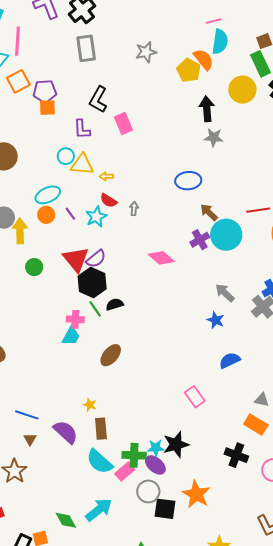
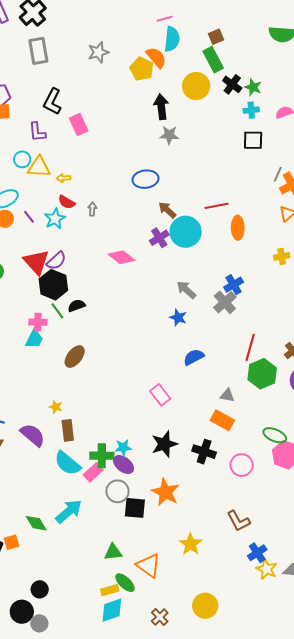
black star: (176, 444) -> (164, 444), moved

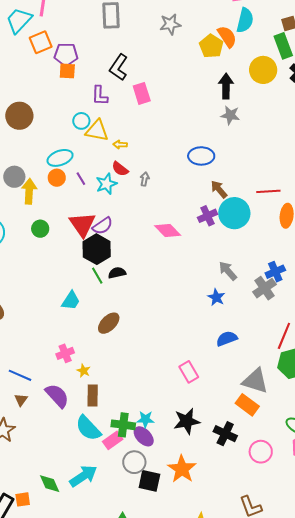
pink cross: (38, 322) -> (65, 353), moved, turned -30
gray triangle: (227, 395) -> (255, 381), size x1.8

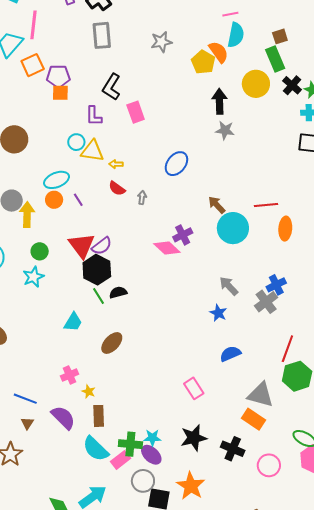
blue ellipse: (201, 156) -> (176, 164), moved, turned -50
cyan star: (106, 184) -> (33, 277), moved
purple cross: (208, 216) -> (183, 235), moved

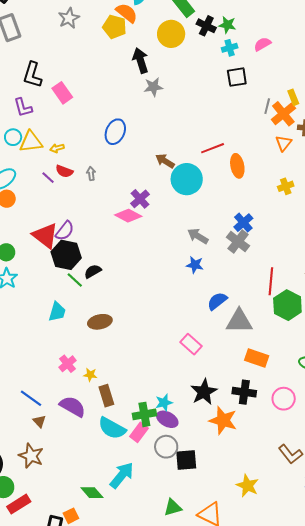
purple line: (78, 200) -> (48, 178), moved
brown ellipse: (112, 343) -> (100, 322), turned 50
gray triangle: (261, 395) -> (239, 321), moved
blue line: (25, 399) -> (31, 398), turned 30
orange star: (191, 486) -> (223, 420), moved

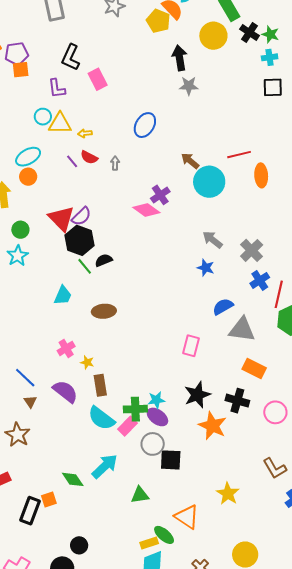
blue cross: (243, 223) -> (260, 280), moved
pink rectangle: (191, 344) -> (191, 346), turned 55
green triangle: (173, 507) -> (140, 495), moved

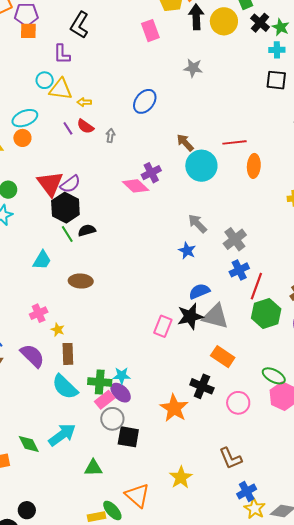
black arrow: (180, 58) -> (196, 17), moved
pink rectangle: (98, 79) -> (150, 31), moved
black star: (197, 395) -> (190, 316), moved
pink rectangle: (127, 426) -> (105, 400), moved

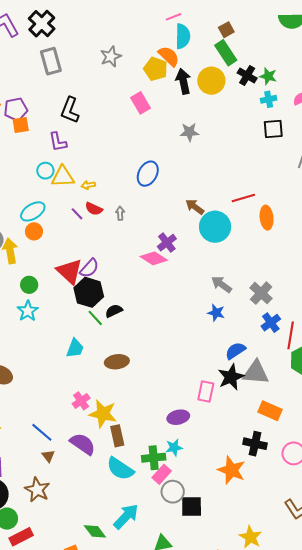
yellow star: (58, 330) -> (103, 414), size x2.0
purple ellipse: (121, 393) -> (178, 417), moved, turned -45

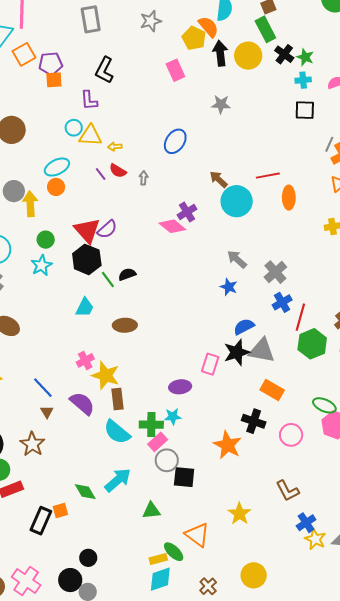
black hexagon: (89, 292) -> (87, 259), moved

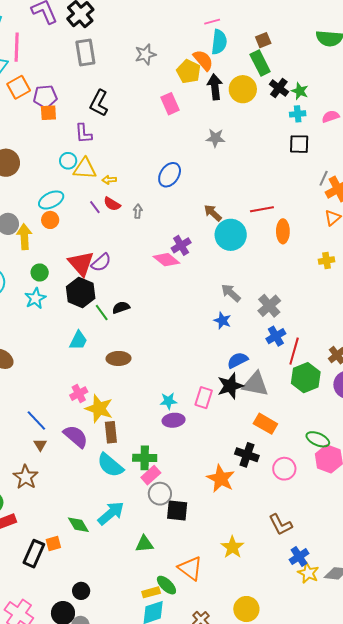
cyan star: (173, 417) -> (168, 401), moved

